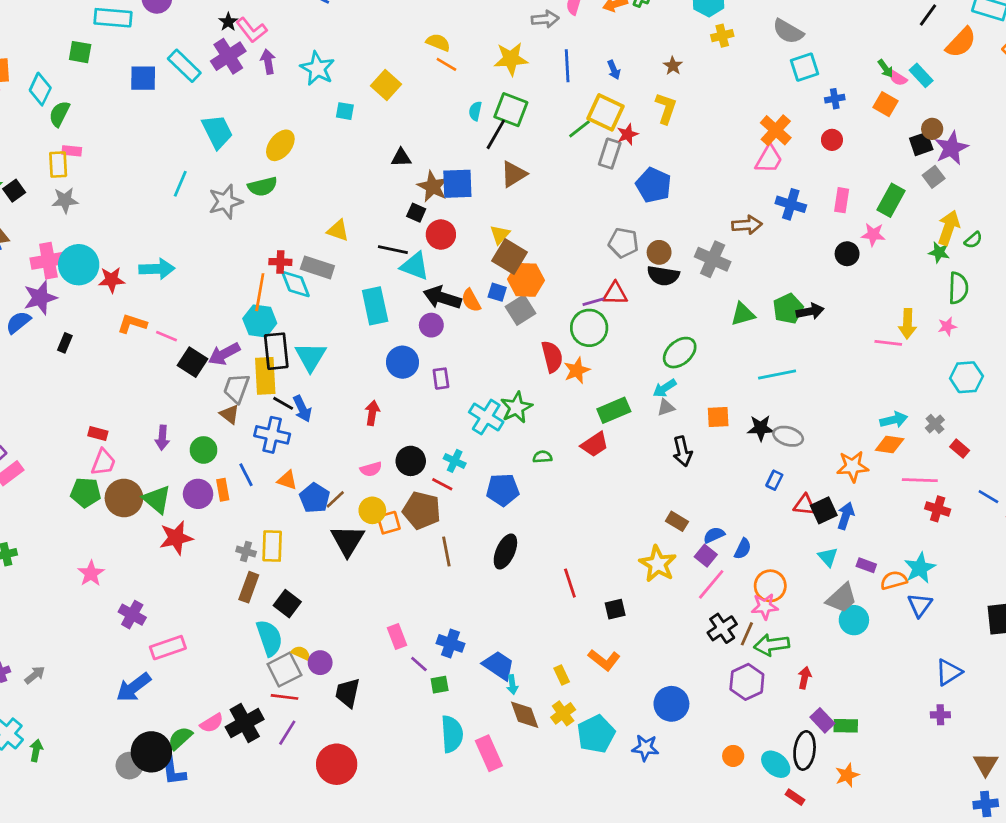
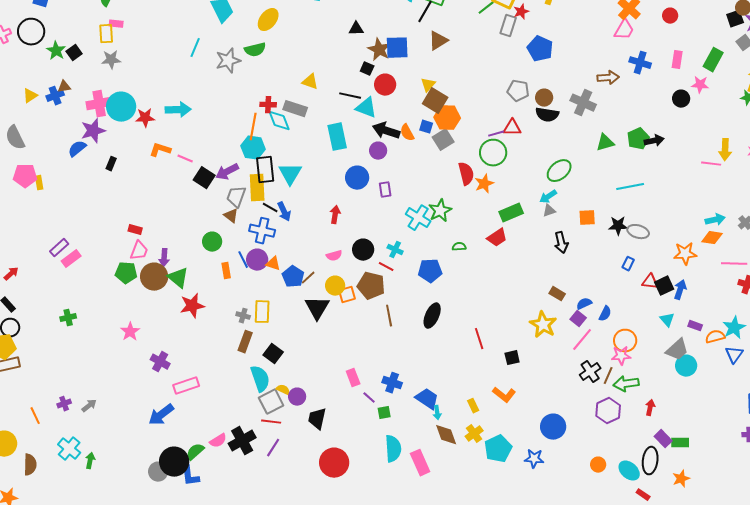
purple arrow: (162, 438) -> (164, 258), moved
purple circle: (198, 494) -> (257, 260), moved
red circle: (337, 764) -> (334, 463), moved

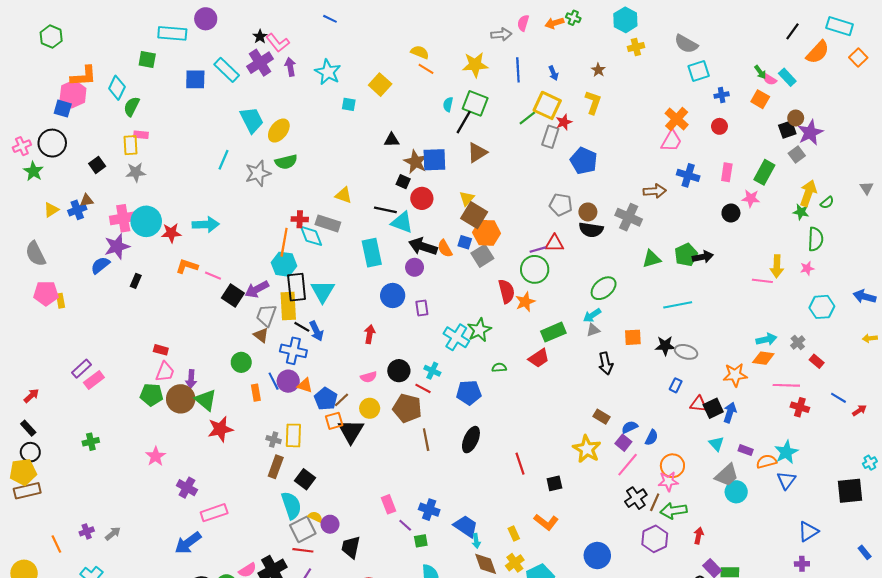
yellow ellipse: (268, 20) -> (279, 131), moved
green star: (56, 51) -> (33, 171), moved
orange square: (347, 295) -> (334, 421), moved

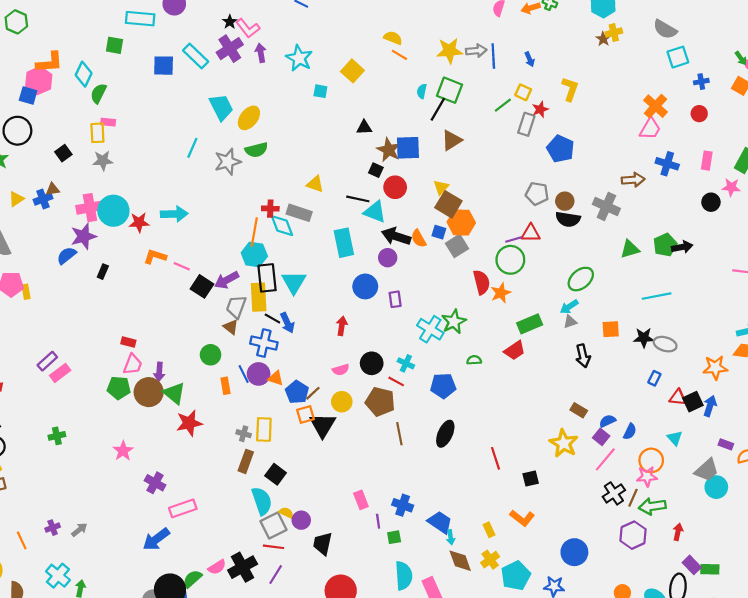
gray arrow: (501, 34) -> (476, 51), moved
brown star: (598, 70) -> (603, 39), moved
yellow square: (547, 105) -> (523, 92), size x0.6
cyan triangle: (716, 444) -> (675, 438), moved
purple line: (405, 525) -> (378, 521), turned 40

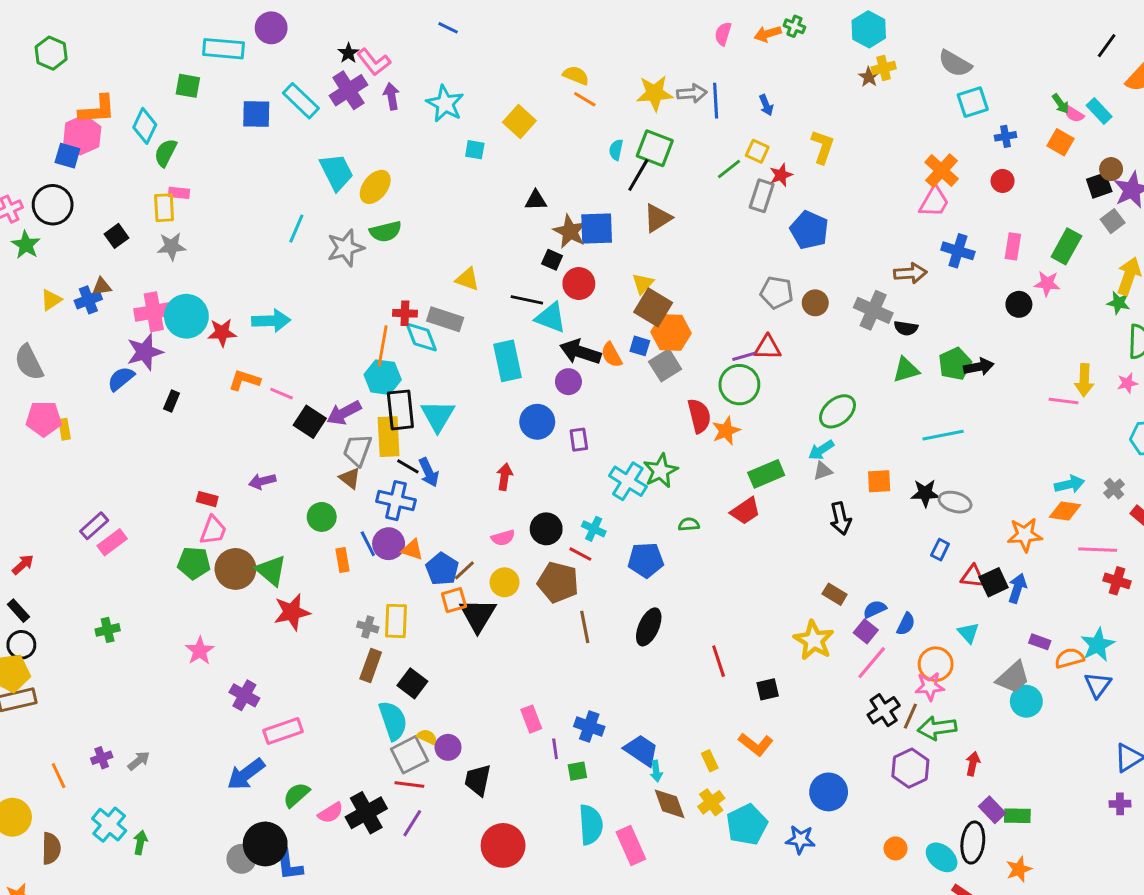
black semicircle: (568, 219) -> (906, 328), moved, size x0.7
purple arrow: (159, 372) -> (262, 481), moved, turned 72
green semicircle: (192, 579) -> (296, 795), moved

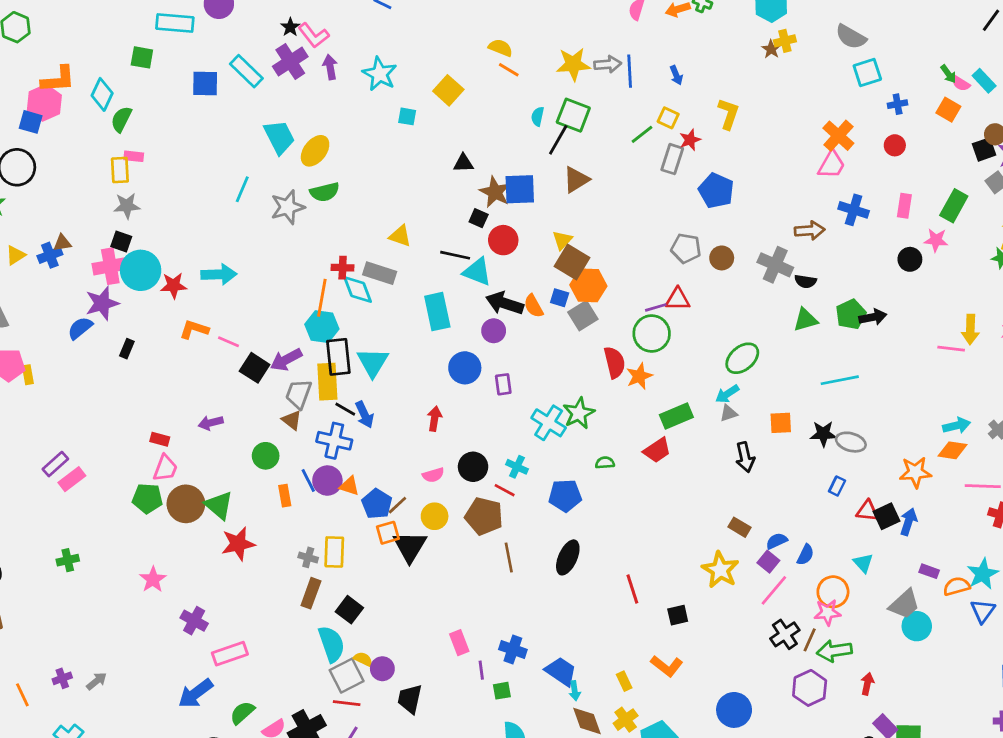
black square: (117, 236) -> (121, 241), moved, turned -35

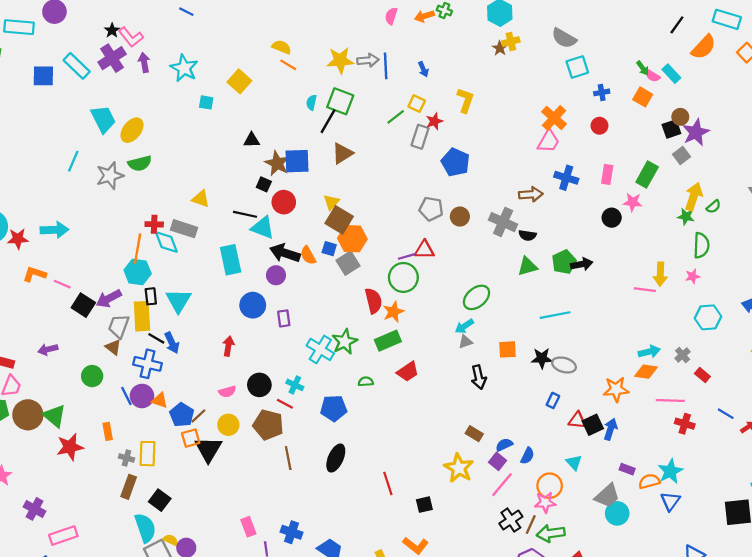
black rectangle: (338, 357) -> (151, 296), size x0.6
green rectangle: (676, 416) -> (388, 341), moved
orange rectangle: (285, 496) -> (108, 431), moved

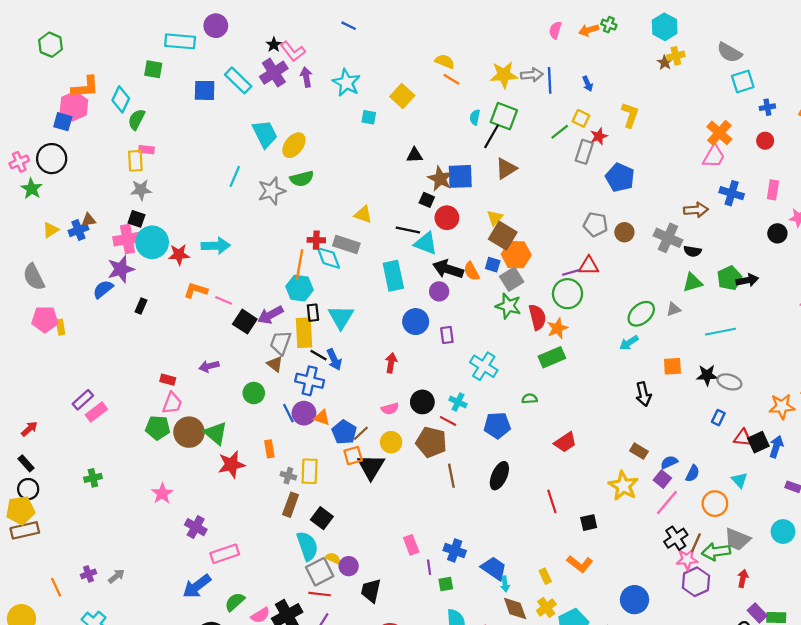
green star: (345, 342) -> (508, 306), moved, turned -30
gray triangle: (465, 342) -> (674, 309), moved
red trapezoid: (408, 372) -> (565, 442), moved
gray trapezoid: (607, 496) -> (737, 539), moved, turned 64
pink star: (545, 502) -> (687, 559), moved

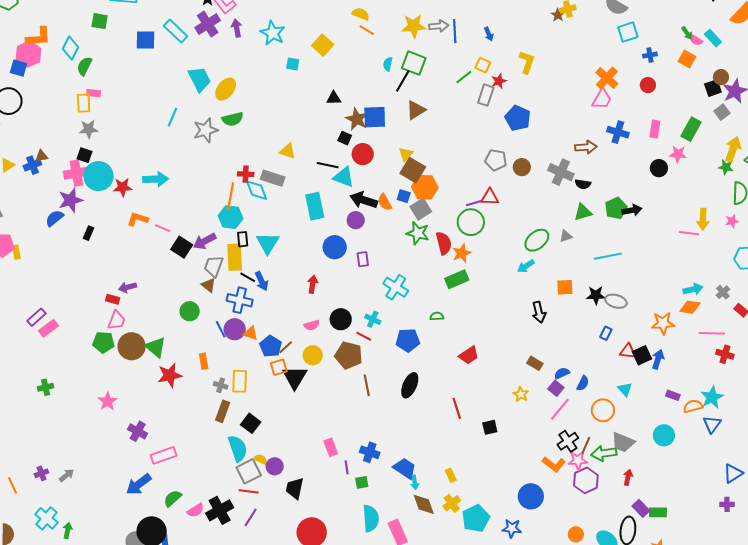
purple arrow: (209, 366) -> (128, 287), moved
yellow star: (623, 486) -> (521, 394), size x0.6
orange L-shape: (580, 564) -> (554, 464), moved

